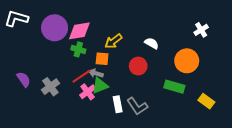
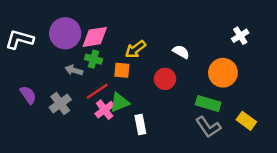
white L-shape: (16, 19) -> (20, 39), moved
gray arrow: (96, 73) -> (74, 70), moved
gray L-shape: (137, 106) -> (208, 127), moved

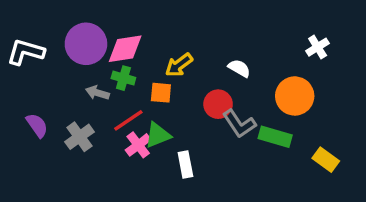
gray L-shape: (208, 127) -> (239, 124), moved

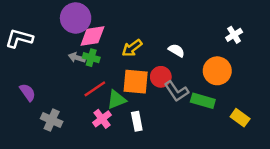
purple circle: (86, 44) -> (76, 18), moved
gray arrow: (97, 93) -> (77, 58), moved
orange square: (161, 93) -> (136, 82), moved, size x1.6
gray cross: (79, 137) -> (52, 120), moved, turned -30
pink cross: (138, 145) -> (102, 119), moved

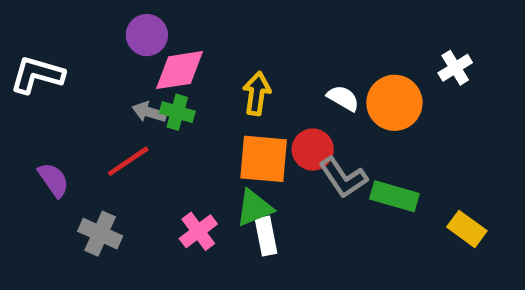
purple circle: (76, 18) -> (147, 35), size x0.7
yellow arrow: (132, 48) -> (257, 93), turned 135
orange circle: (217, 71) -> (394, 103), moved
red line: (95, 89) -> (128, 161), moved
green triangle: (116, 100) -> (254, 208), moved

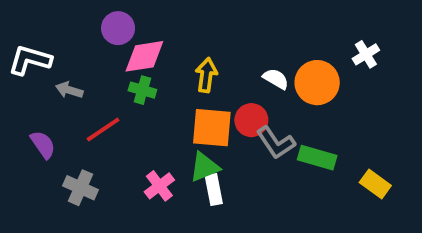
gray arrow: (149, 112) -> (69, 90), moved

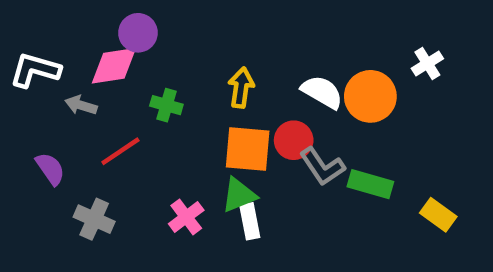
pink diamond: (144, 56) -> (114, 66), moved
white semicircle: (276, 79) -> (322, 92), size x1.4

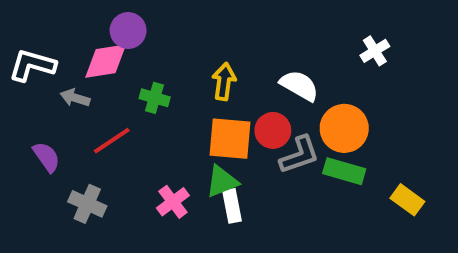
white cross: (427, 64) -> (375, 51), moved
orange circle: (370, 96) -> (344, 128), moved
gray L-shape: (322, 167) -> (299, 155), turned -75

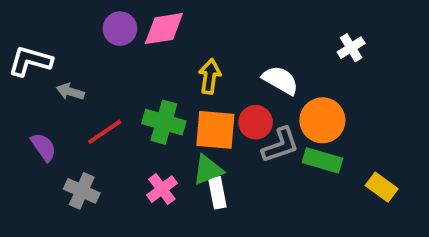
pink diamond: (106, 61) -> (164, 29), moved
green cross: (155, 98) -> (164, 122), moved, size x1.5

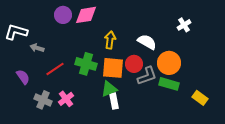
pink cross: (162, 189) -> (66, 99), moved

